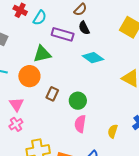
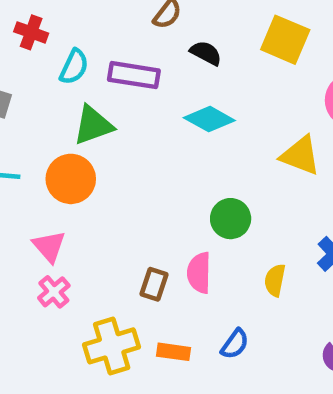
cyan semicircle: (40, 18) -> (74, 67), moved
black semicircle: (84, 28) -> (206, 53), moved, turned 152
brown rectangle: (52, 94) -> (154, 284), moved
green circle: (78, 101) -> (231, 219), moved

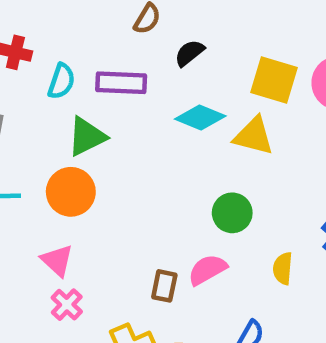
yellow square: (285, 40) -> (274, 80), moved
black semicircle: (206, 53) -> (189, 53), turned -60
yellow triangle: (300, 155) -> (254, 136), moved
pink semicircle: (199, 273) -> (207, 270), turned 66

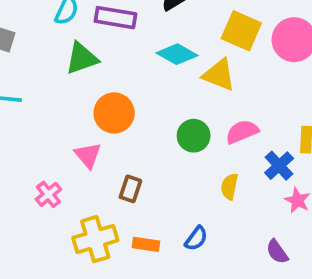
orange circle: (71, 192) -> (114, 113), moved
pink triangle: (57, 260) -> (88, 155), moved
pink semicircle: (207, 270) -> (242, 132), moved

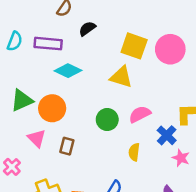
cyan diamond: (177, 54) -> (68, 71), moved
green triangle: (82, 58) -> (22, 100), moved
brown rectangle: (130, 189) -> (67, 146), moved

